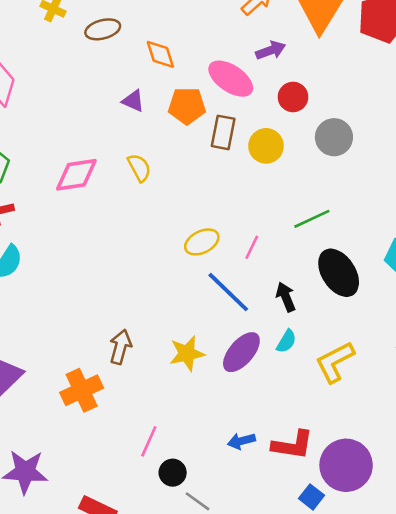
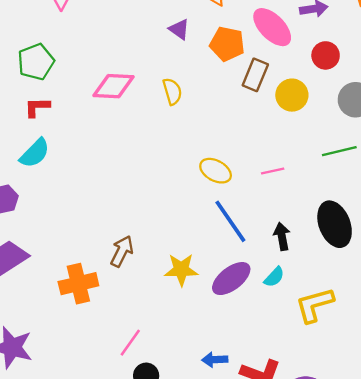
green line: (312, 219) -> (339, 151), moved
yellow ellipse: (202, 242) -> (216, 171), turned 44
pink line: (252, 247) -> (273, 171), moved, turned 40

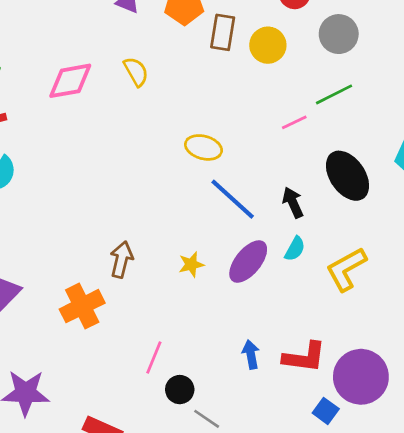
pink line: (273, 171) -> (294, 122), moved
yellow star: (181, 270) -> (191, 265), size x0.7
blue arrow: (215, 360) -> (251, 354), turned 95

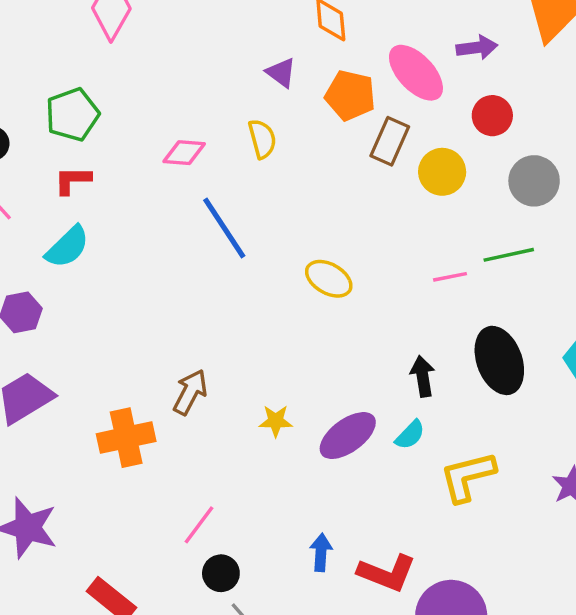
yellow semicircle: (136, 72) -> (262, 139), moved
pink diamond: (70, 81) -> (184, 153), size x0.7
blue line: (233, 199) -> (224, 228), moved

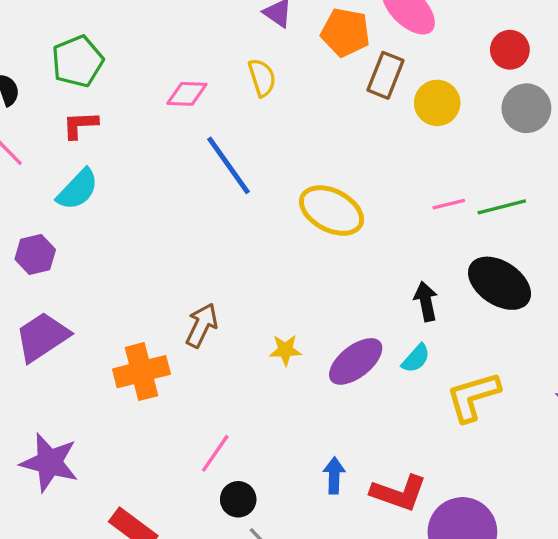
red circle: (492, 116) -> (510, 50), moved
green line: (509, 255) -> (502, 207), moved
yellow ellipse: (329, 279) -> (332, 211), size x1.4
black ellipse: (499, 360) -> (500, 283), turned -34

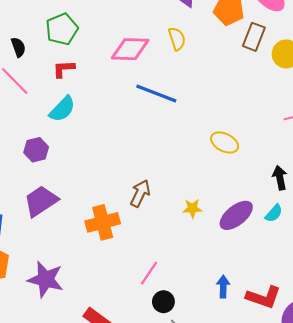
pink diamond: (187, 94) -> (130, 49), size x1.5
blue line: (229, 165) -> (156, 94), turned -33
yellow ellipse: (332, 211) -> (225, 143), moved, size x0.7

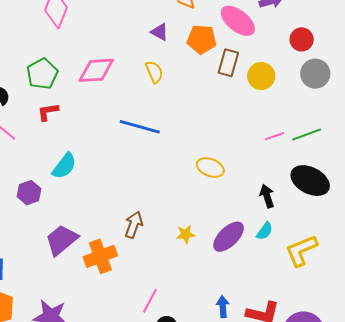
pink diamond: (130, 49) -> (96, 70), moved
cyan semicircle: (62, 109) -> (64, 166), moved
purple trapezoid: (41, 201) -> (61, 240), moved

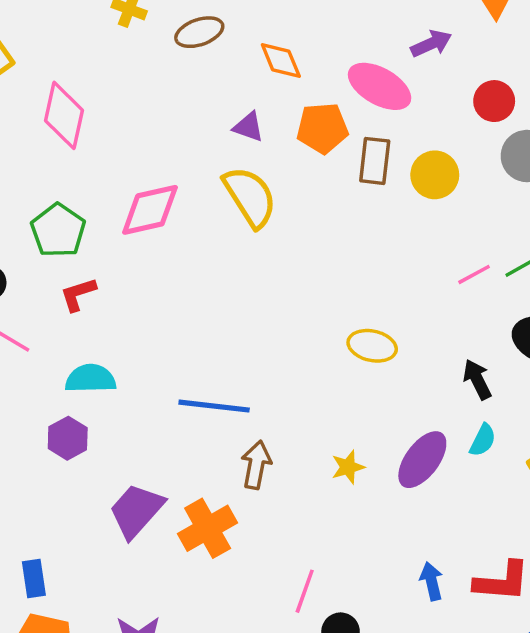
yellow semicircle: (154, 72) -> (250, 197), size x1.6
blue line: (140, 127) -> (214, 406), moved
cyan semicircle: (64, 166) -> (91, 379), moved, turned -120

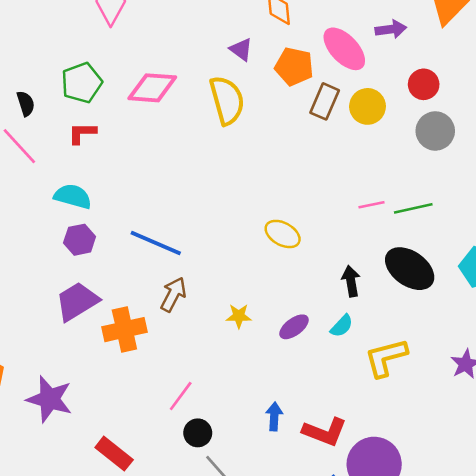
yellow circle: (435, 175) -> (368, 106), moved
purple hexagon: (68, 438) -> (80, 240), moved
purple ellipse: (422, 460) -> (294, 327), size x0.7

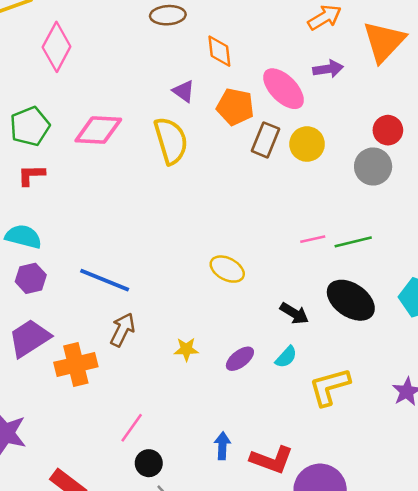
red circle: (424, 84) -> (388, 130), moved
black arrow: (351, 281) -> (294, 313), turned 132

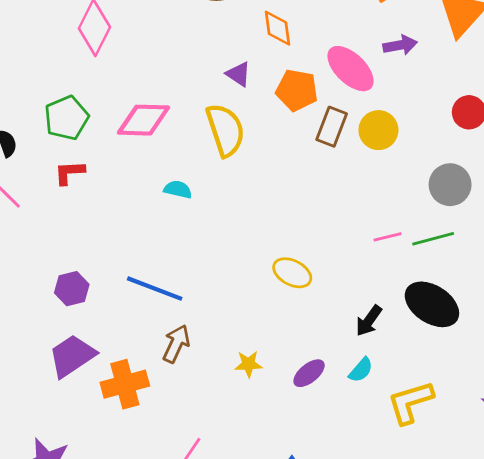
gray circle: (373, 167) -> (450, 185), moved
cyan semicircle: (23, 237) -> (178, 189), moved, size x0.7
black arrow: (294, 313) -> (369, 321), turned 96

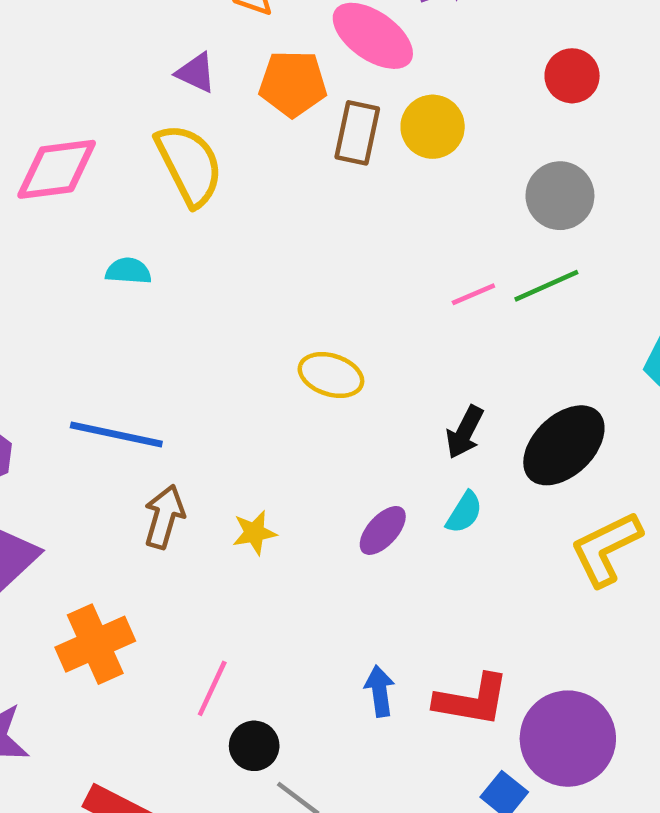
black ellipse: (432, 304) -> (564, 445), moved, turned -68
yellow star: (248, 364) -> (254, 533), moved
orange cross: (125, 384) -> (95, 644), moved
yellow L-shape: (410, 402) -> (606, 549), moved

